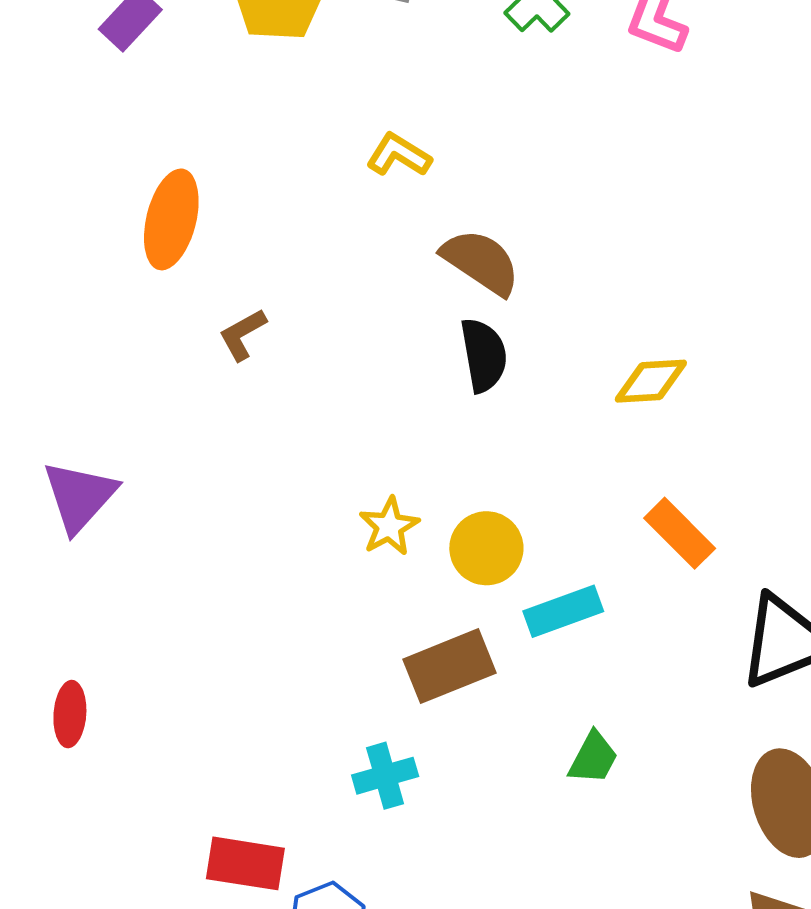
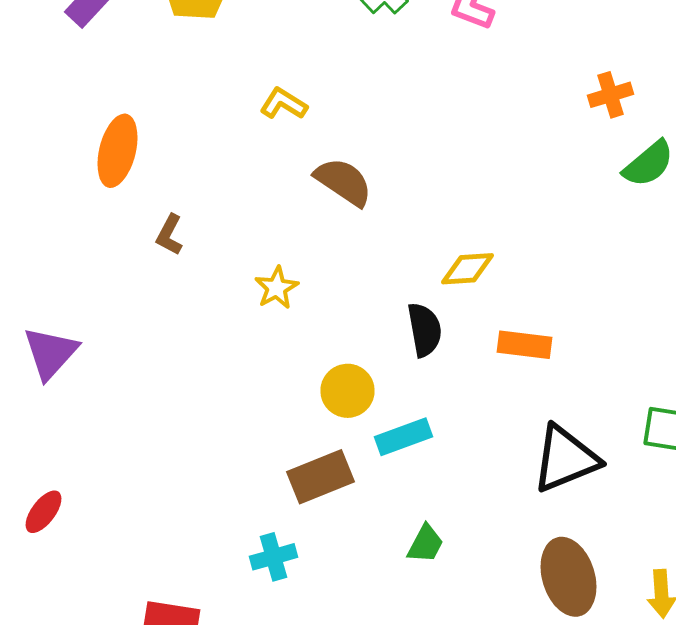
brown L-shape: (243, 335) -> (170, 235), turned -33
black semicircle: (484, 355) -> (424, 330), moved
yellow star: (389, 526) -> (276, 288), moved
orange rectangle: (680, 533) -> (524, 345), moved, turned -38
red ellipse: (70, 714) -> (44, 512), turned 33

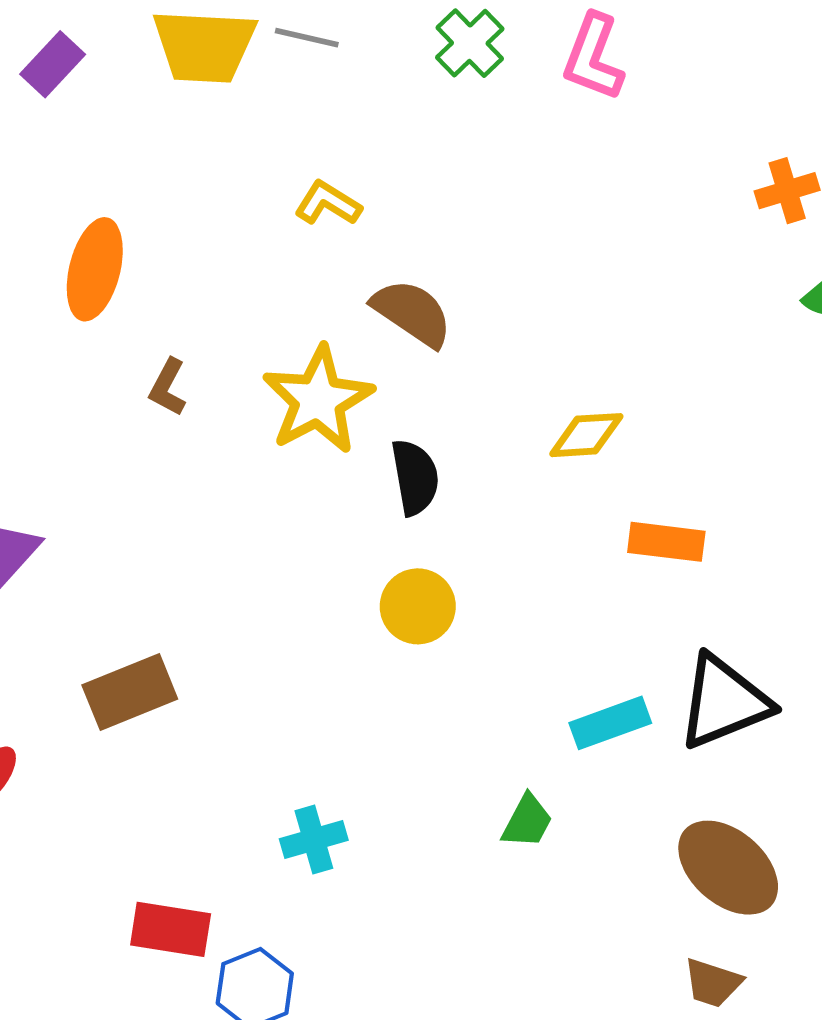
yellow star: (276, 288) -> (318, 400), moved, size x1.8
black semicircle: (424, 330) -> (415, 477), moved
cyan rectangle: (404, 437) -> (610, 723), moved
brown rectangle: (320, 477) -> (130, 692), moved
brown ellipse: (568, 577) -> (728, 868), turned -32

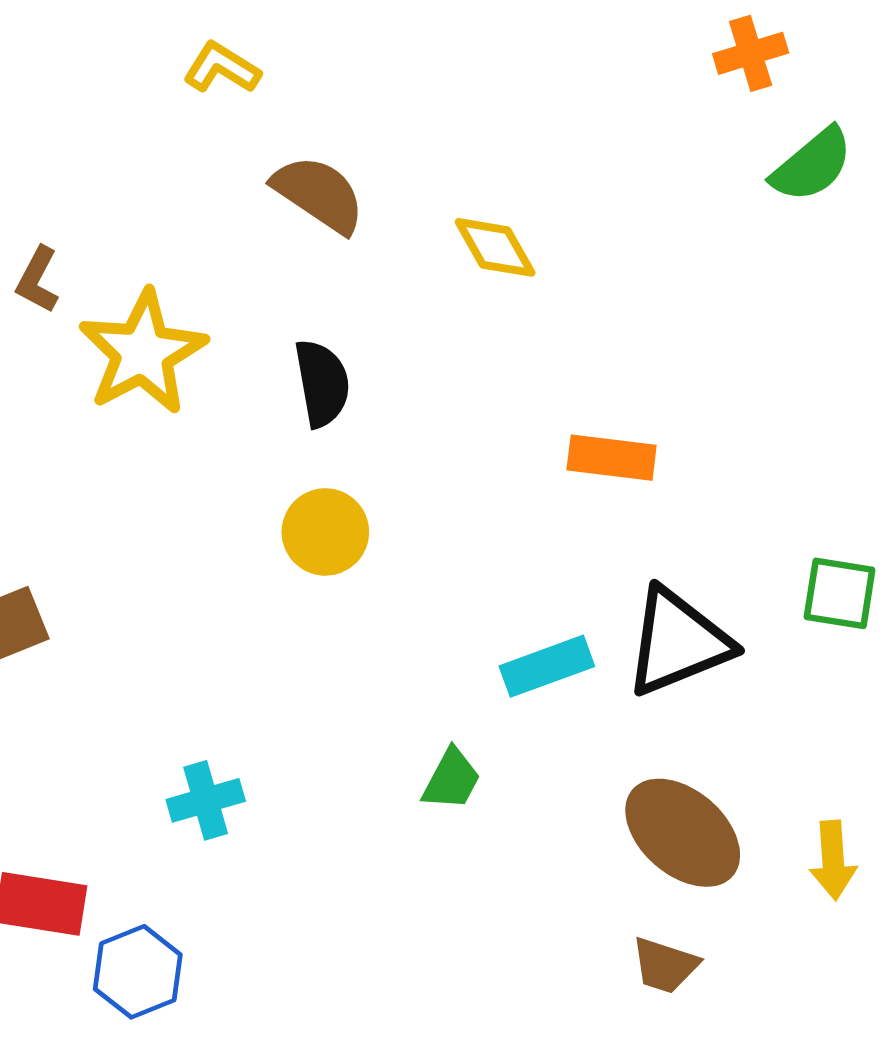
yellow star: (318, 400) -> (143, 352), moved
yellow diamond: (586, 435) -> (495, 247), moved, turned 64

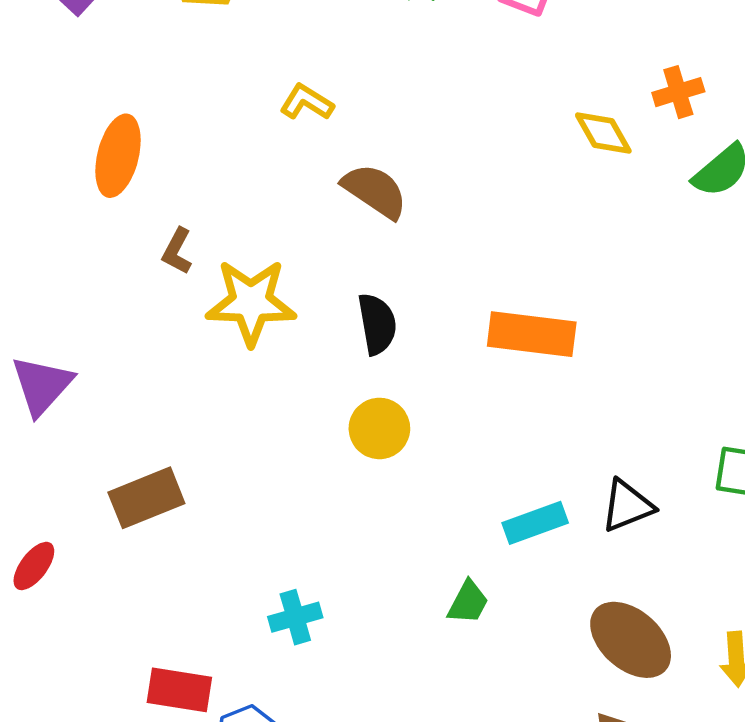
yellow diamond: (495, 247) -> (603, 133), moved
yellow star: (143, 352) -> (251, 302), turned 30
orange rectangle: (612, 458) -> (532, 334), moved, size x1.4
black triangle: (678, 642) -> (627, 506), size x0.7

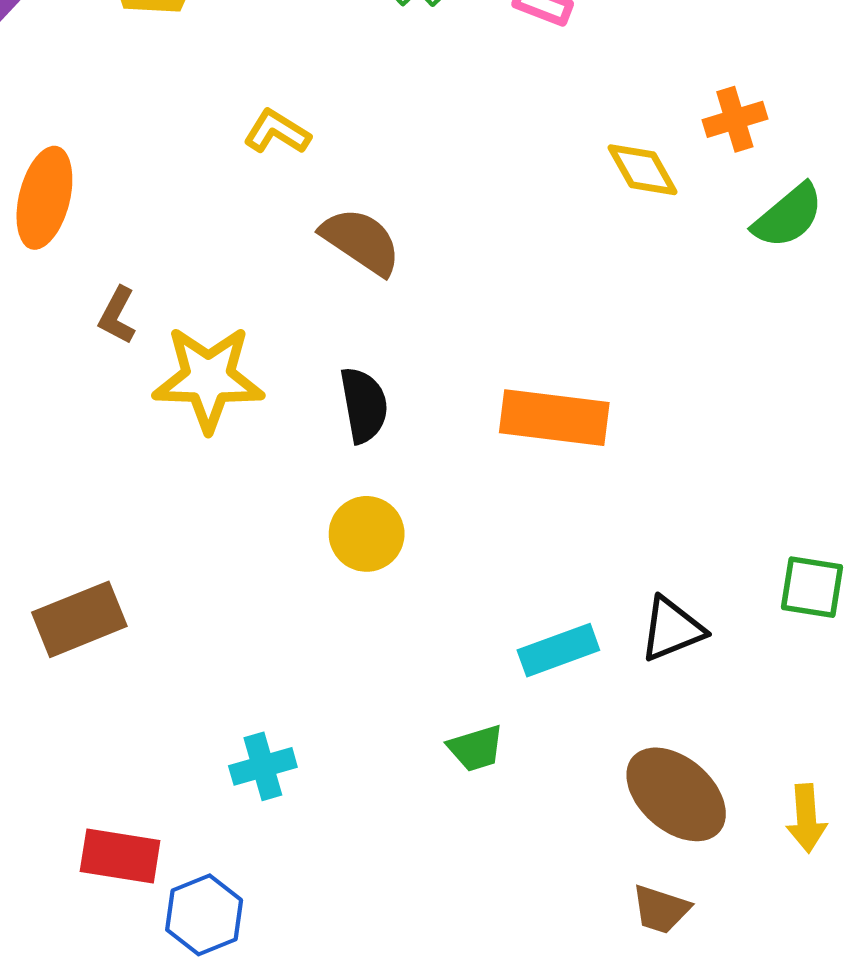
green trapezoid: (468, 602) -> (476, 748), turned 45

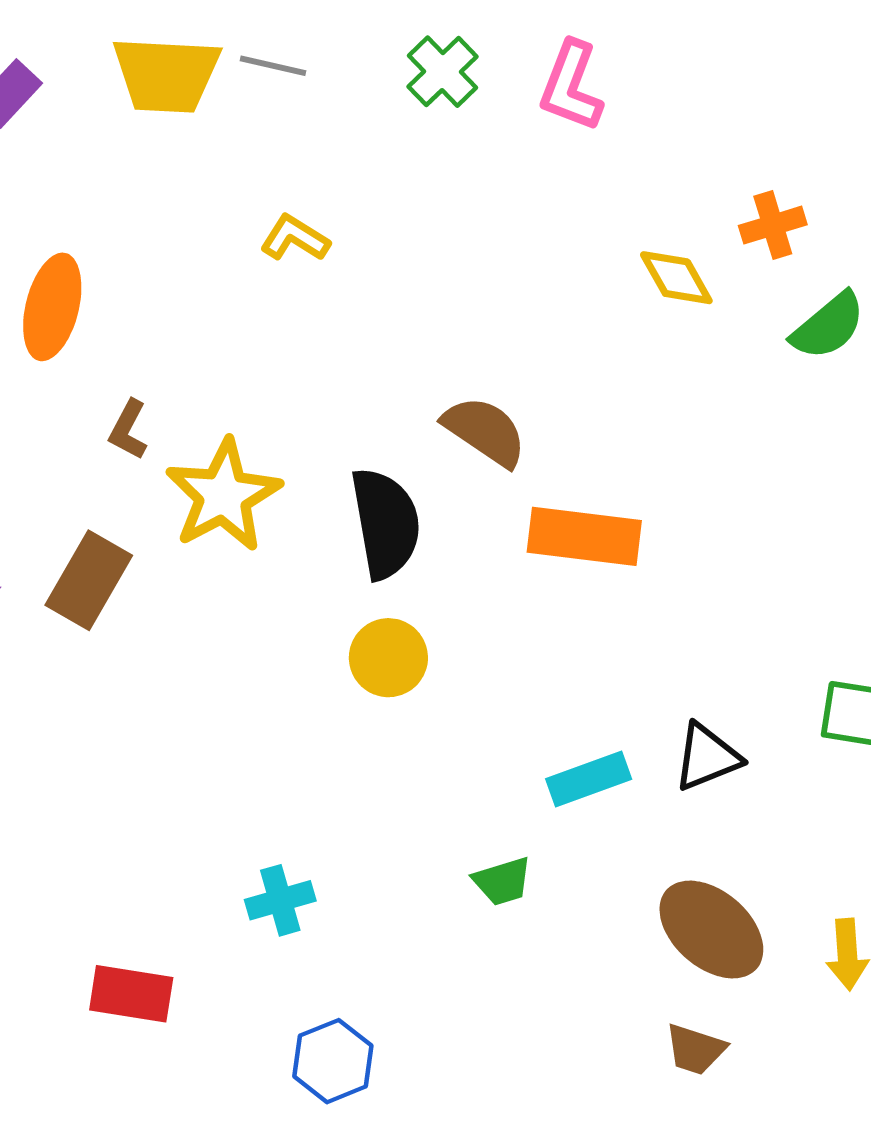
brown semicircle: (361, 241) -> (485, 431), moved
yellow star: (208, 378) -> (223, 495), turned -30
black semicircle: (364, 405) -> (385, 523), size x1.4
brown rectangle: (79, 619) -> (89, 580), moved, turned -38
blue hexagon: (204, 915) -> (333, 1061), moved

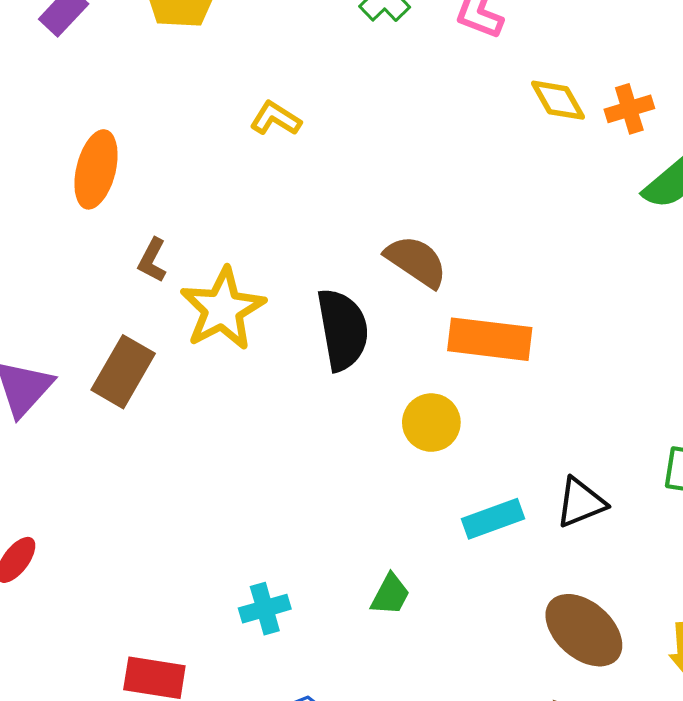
yellow diamond: (676, 278) -> (558, 100), moved
yellow circle: (388, 658) -> (431, 423), moved
green trapezoid: (502, 881) -> (390, 595), moved, turned -45

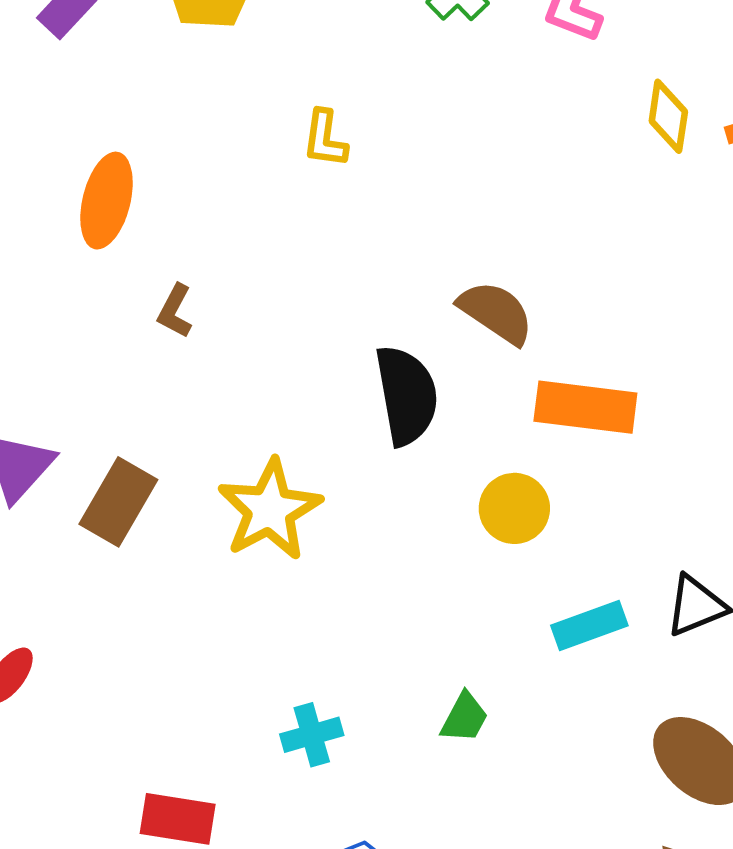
yellow diamond: (558, 100) -> (668, 116), turned 38
yellow L-shape: (276, 119) -> (325, 139), turned -114
yellow star: (223, 309) -> (270, 510), moved
brown rectangle: (123, 372) -> (118, 502), moved

